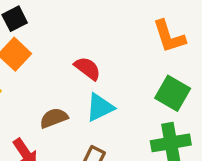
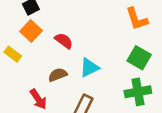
red semicircle: (87, 68) -> (64, 41), moved

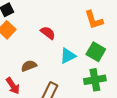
red semicircle: (64, 41) -> (48, 33), moved
cyan triangle: (89, 68) -> (68, 56), moved

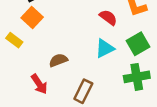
red semicircle: (48, 33) -> (108, 17), moved
green square: (96, 52) -> (138, 44), turned 30

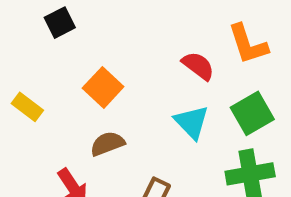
orange square: (32, 17) -> (103, 87), moved
cyan triangle: (105, 48) -> (192, 122), turned -48

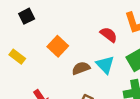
black square: (60, 23) -> (27, 16), moved
brown semicircle: (107, 144) -> (81, 68), moved

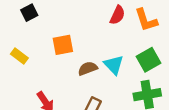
red semicircle: (109, 35) -> (117, 15), moved, turned 78
orange square: (58, 46) -> (63, 45), turned 36

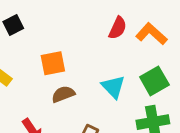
orange L-shape: (146, 20) -> (151, 34), turned 150
brown semicircle: (88, 68) -> (63, 94), moved

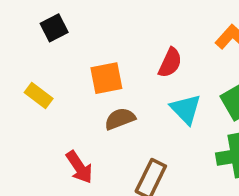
red semicircle: (118, 28) -> (170, 63), moved

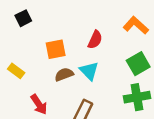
yellow rectangle: (39, 96) -> (16, 71), moved
cyan triangle: (186, 109) -> (89, 71), moved

